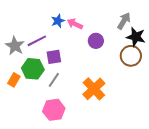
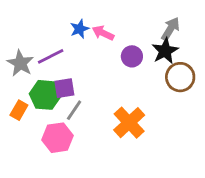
black star: (136, 37) -> (165, 51), moved, turned 30
purple square: (54, 57) -> (64, 88), moved
pink hexagon: (54, 110) -> (58, 138), moved

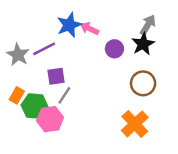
blue star: (80, 29) -> (69, 25), size x1.5
brown circle: (180, 77) -> (143, 83), moved
green hexagon: (45, 95) -> (35, 106), moved
orange cross: (129, 123) -> (135, 124), moved

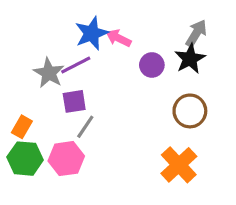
purple line: (44, 49) -> (76, 65), moved
gray star: (18, 55) -> (49, 73), moved
green hexagon: (35, 106) -> (25, 159), moved

